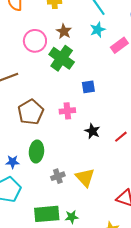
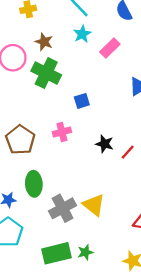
black star: (92, 131) -> (105, 144), moved
gray cross: (58, 176) -> (63, 208), size x1.6

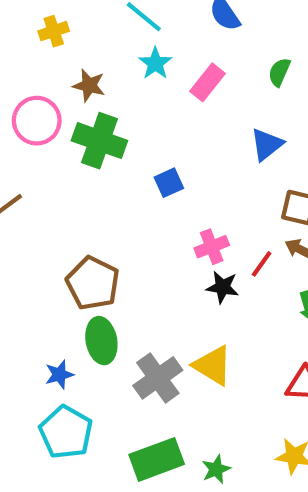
pink cross: (62, 132) -> (212, 247), moved
brown pentagon: (20, 140) -> (93, 283), moved
black star: (105, 144) -> (223, 287), moved
green star: (85, 252) -> (216, 469), moved

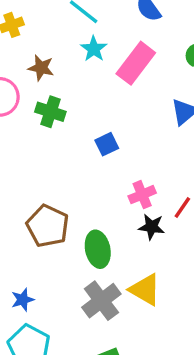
pink rectangle: (208, 82) -> (136, 63), size x1.4
green cross: (99, 141) -> (50, 112), size x0.7
green ellipse: (101, 341) -> (98, 249), moved

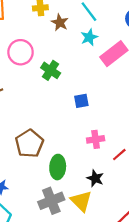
brown star: (41, 68) -> (60, 22), moved
black star: (152, 227) -> (95, 178), moved

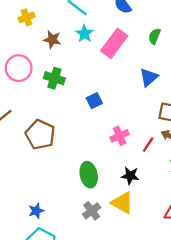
brown star: (60, 22) -> (52, 40), moved
brown pentagon: (29, 143) -> (40, 135), moved
gray cross: (51, 201) -> (92, 211), size x0.7

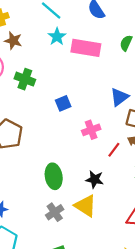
brown star: (52, 40) -> (13, 41), moved
pink rectangle: (114, 43) -> (86, 48), turned 60
blue triangle: (149, 77) -> (119, 97), moved
pink cross: (120, 136) -> (91, 130), moved

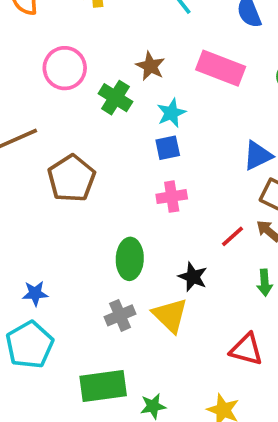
cyan star: (57, 37) -> (171, 113), moved
brown star: (13, 41) -> (150, 66), moved
pink cross: (91, 130) -> (172, 197), moved

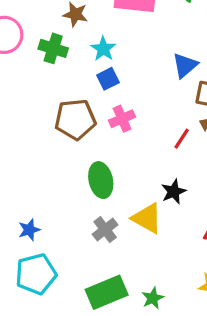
brown pentagon: (72, 178) -> (75, 119), moved, turned -30
black star: (193, 277) -> (174, 192), moved, turned -30
cyan pentagon: (30, 345) -> (36, 274), turned 30

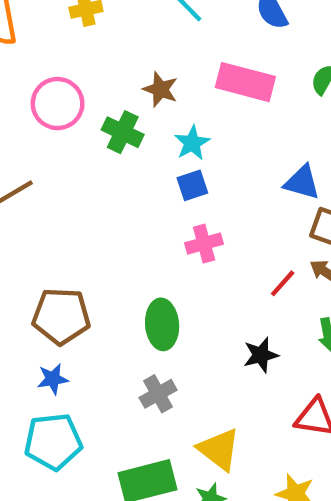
blue triangle: (185, 65) -> (302, 182), turned 48
brown pentagon: (75, 119) -> (61, 316), moved
yellow triangle: (147, 218) -> (219, 449), moved

